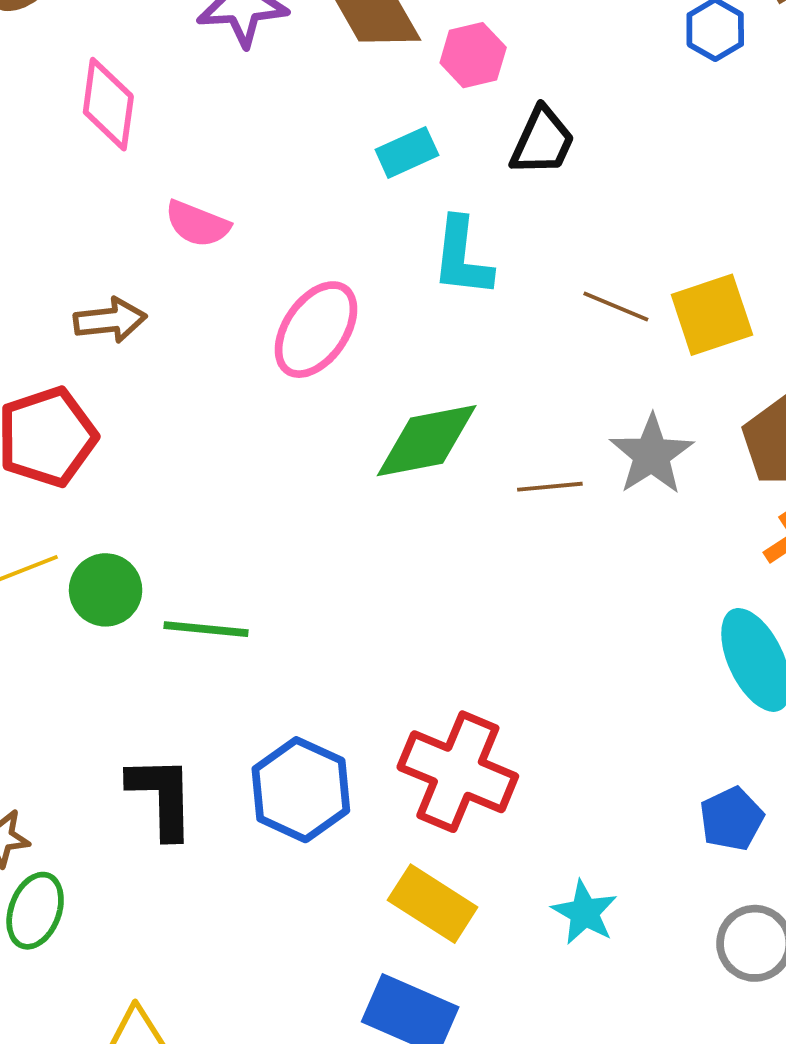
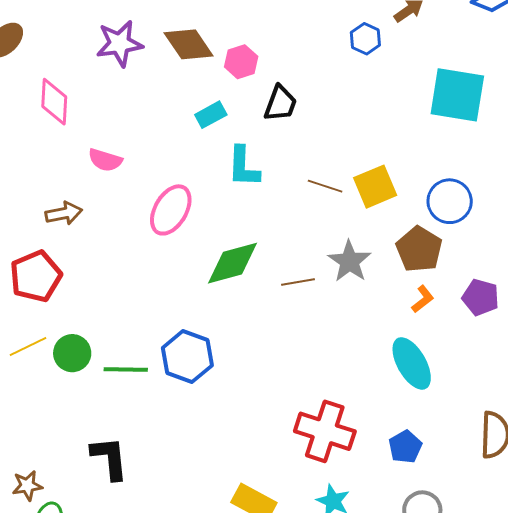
red cross: (458, 772) -> (325, 431), moved
blue hexagon: (301, 790) -> (187, 357), moved

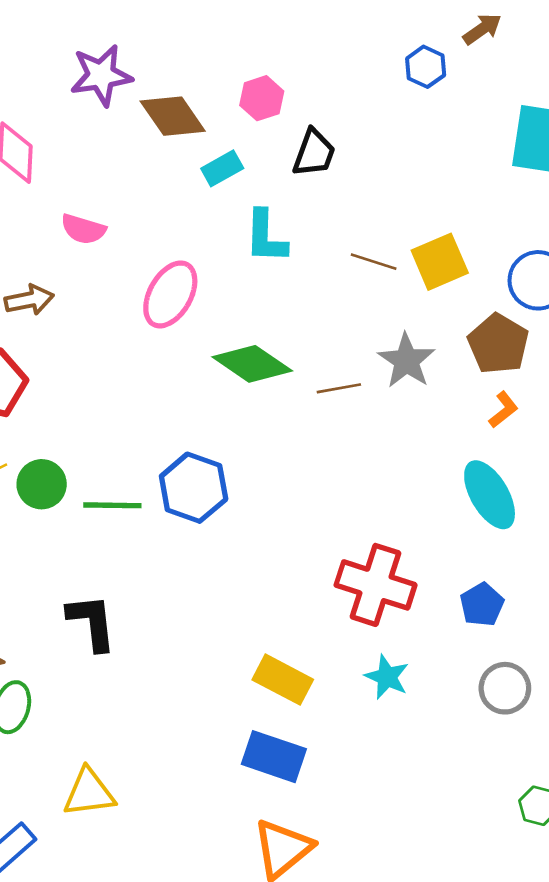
brown diamond: (189, 44) -> (173, 116), moved
green diamond: (232, 263) -> (252, 364), turned 50

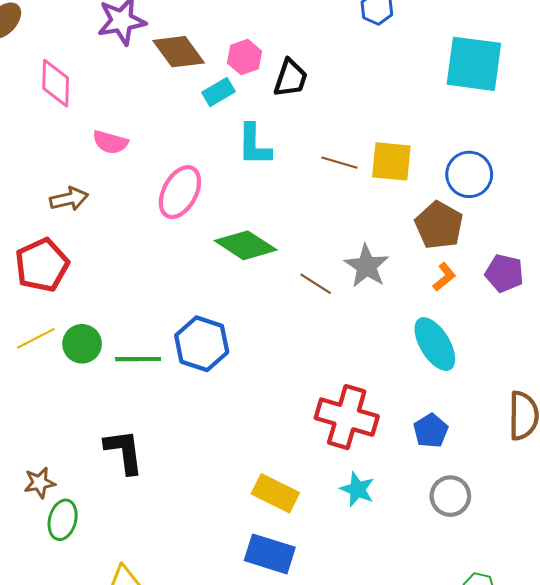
pink hexagon: (262, 98) -> (245, 57), moved
yellow square: (440, 262) -> (391, 161), turned 30
gray star: (406, 361) -> (367, 266), moved
brown line: (339, 388) -> (316, 284), moved, turned 44

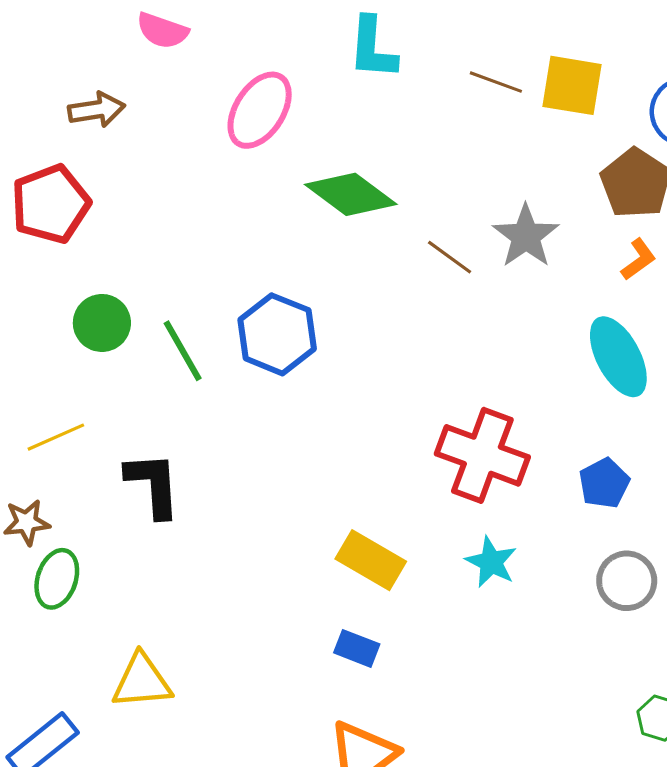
yellow line: (36, 338) -> (56, 437), moved
green line: (138, 359) -> (183, 351), turned 57
blue rectangle: (270, 554) -> (357, 648), size x0.6

